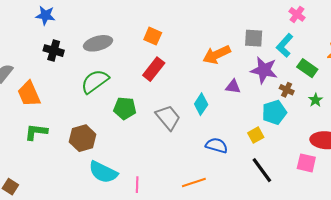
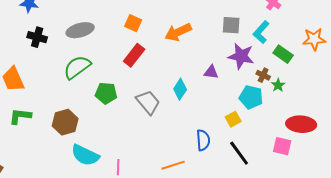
orange arrow: (217, 55) -> (178, 32), moved
green star: (316, 100) -> (278, 85), moved
cyan pentagon: (274, 112) -> (251, 97), turned 30
blue semicircle: (217, 145) -> (203, 140), moved, turned 70

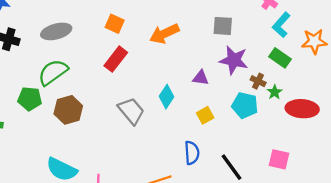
cyan L-shape: (261, 32) -> (281, 25), moved
green pentagon: (106, 93) -> (30, 99), moved
yellow square: (233, 119) -> (205, 115), moved
brown hexagon: (65, 122) -> (68, 110), moved
red ellipse: (301, 124) -> (302, 109), moved

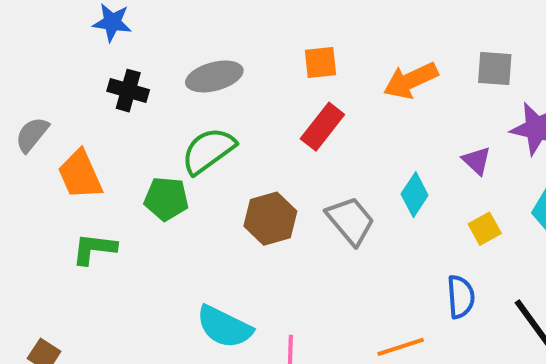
orange square: (115, 24) -> (320, 62), turned -30
gray square: (223, 26) -> (495, 68), moved
purple triangle: (201, 78) -> (477, 161), turned 35
brown hexagon: (68, 110) -> (270, 219), moved

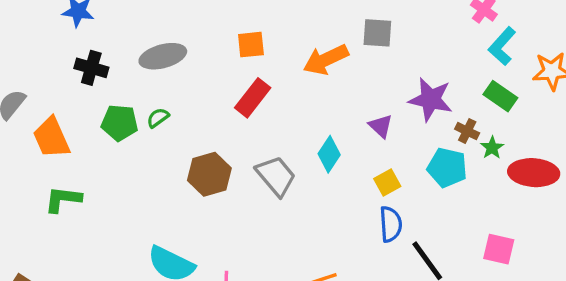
gray square: (495, 68) -> (377, 33), moved
green semicircle: (208, 151) -> (158, 118), size x0.5
green pentagon: (166, 199) -> (120, 123), moved
blue semicircle: (461, 297) -> (391, 224), moved

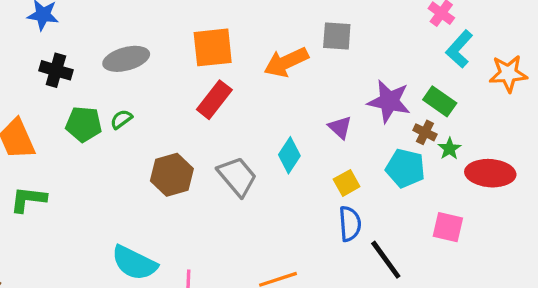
orange square: (251, 45) -> (213, 47), size x1.5
green rectangle: (500, 96) -> (440, 101), moved
pink square: (499, 249) -> (448, 227), moved

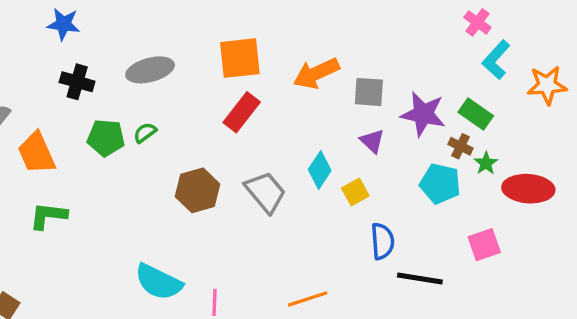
gray square: (337, 36) -> (369, 92), moved
yellow square: (347, 183) -> (355, 192), moved
pink square: (448, 227) -> (484, 245), turned -32
black line: (386, 260) -> (420, 279), turned -45

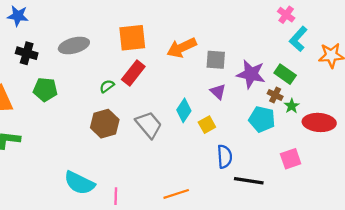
green semicircle: (145, 133) -> (107, 86), moved

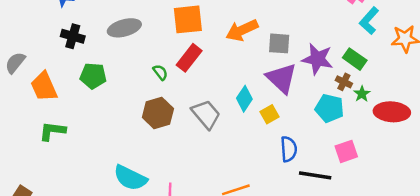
green semicircle: (107, 86) -> (160, 72), turned 88
purple triangle: (218, 92) -> (281, 78), size x1.8
pink square: (291, 159) -> (346, 151), moved

